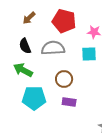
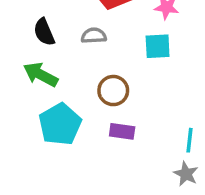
gray semicircle: (53, 48) -> (94, 36), size x0.6
cyan pentagon: (34, 98) -> (60, 124), turned -30

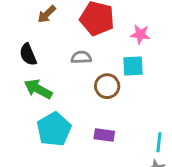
black semicircle: (44, 32) -> (28, 54), moved
brown circle: (113, 91) -> (107, 86), moved

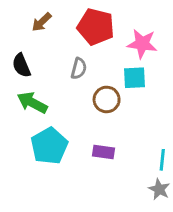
pink star: (140, 34) -> (142, 44), size x1.4
gray semicircle: (81, 57) -> (79, 69), turned 108

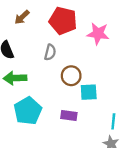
cyan square: (134, 78) -> (89, 92), moved
green arrow: (32, 103) -> (15, 78), turned -30

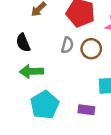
brown circle: (71, 76) -> (91, 49), moved

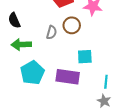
gray semicircle: (67, 45) -> (52, 32), moved
purple rectangle: (86, 110) -> (68, 77), size x1.6

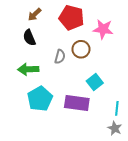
black semicircle: (14, 20) -> (29, 38), moved
cyan square: (85, 57) -> (95, 82), turned -35

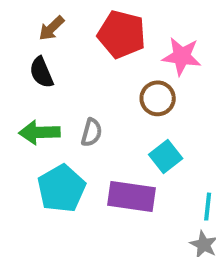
brown circle: (81, 49) -> (158, 98), moved
gray semicircle: (60, 57) -> (92, 132), moved

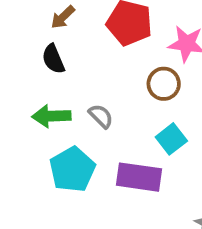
gray semicircle: (92, 132) -> (101, 116), turned -60

